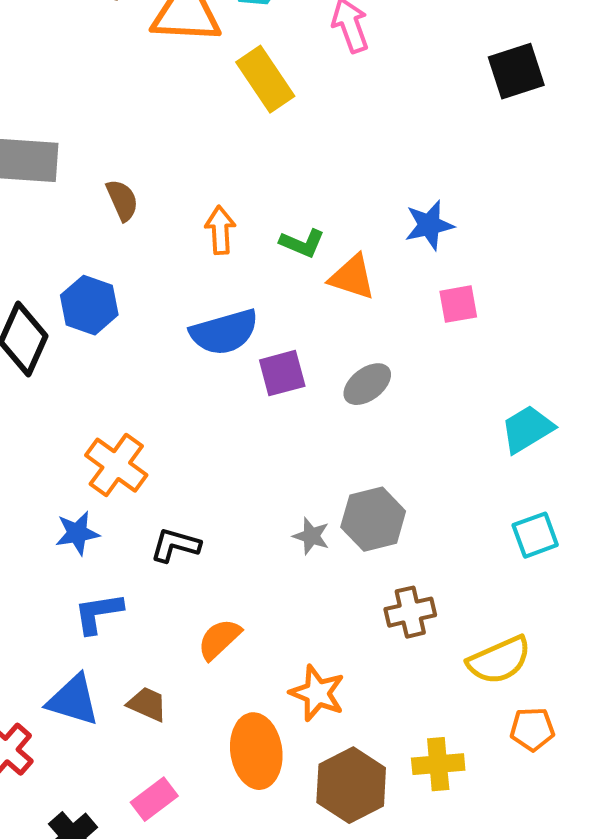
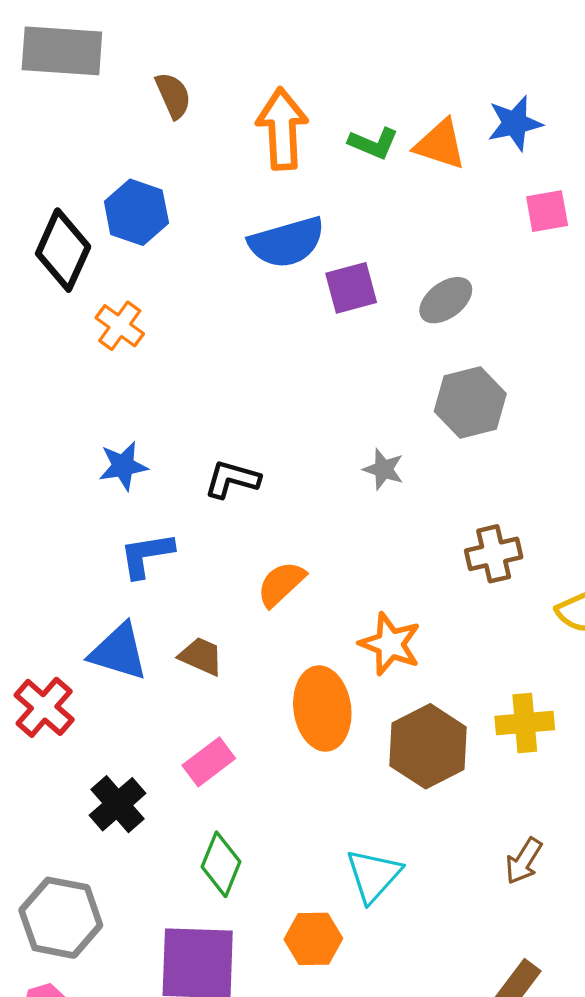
orange arrow: (220, 230) -> (282, 129), size x1.5
orange triangle: (352, 277) -> (440, 144), moved
orange cross: (116, 465) -> (120, 326), moved, size x0.7
gray hexagon: (373, 519) -> (470, 403), moved

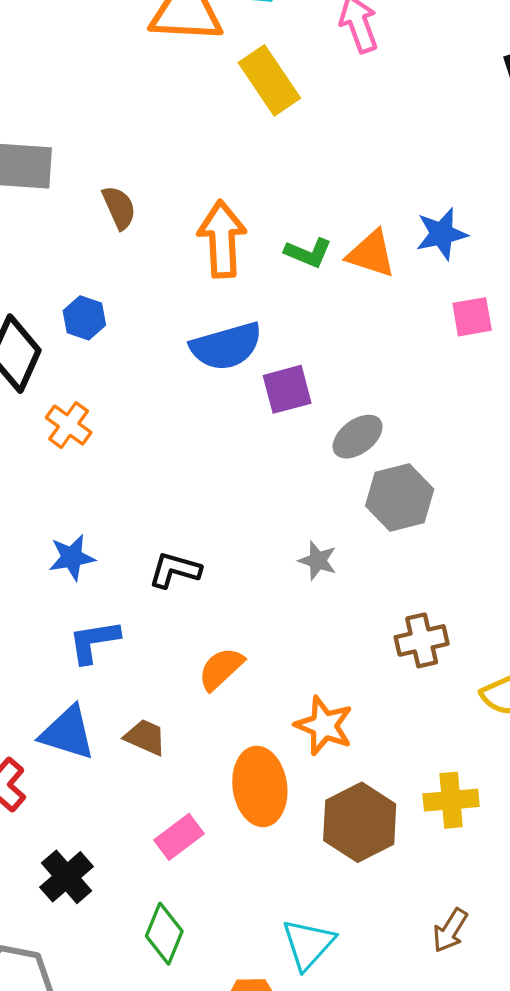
blue hexagon: (136, 212) -> (84, 318), size x0.7
gray ellipse: (446, 300) -> (358, 437), moved
pink rectangle: (209, 762) -> (179, 837), moved

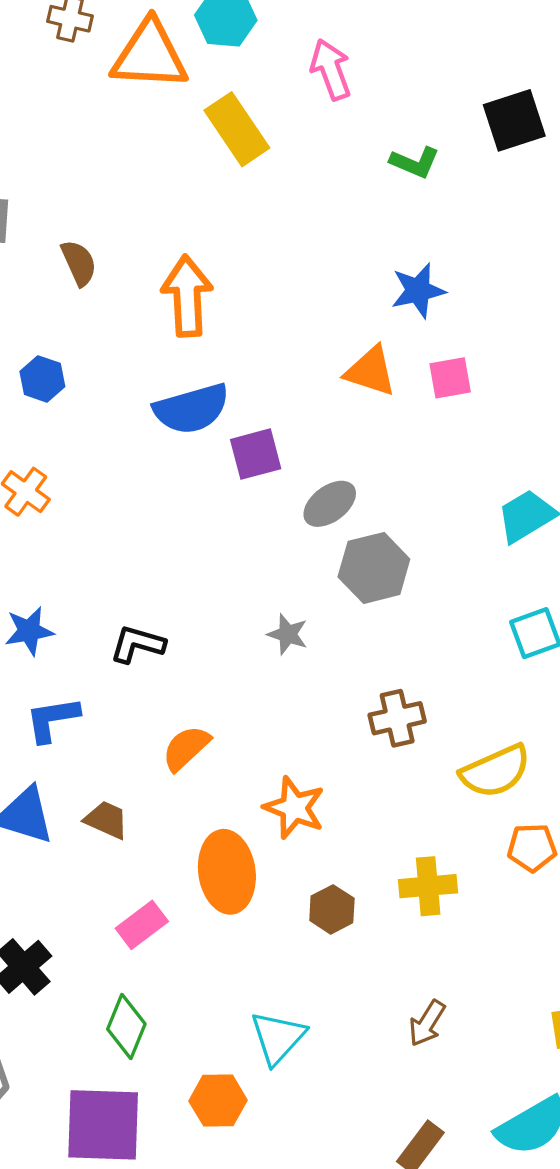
green L-shape: (308, 253) -> (415, 162), moved
orange triangle: (371, 254) -> (371, 371), moved
brown hexagon: (360, 822) -> (332, 909), size x0.6

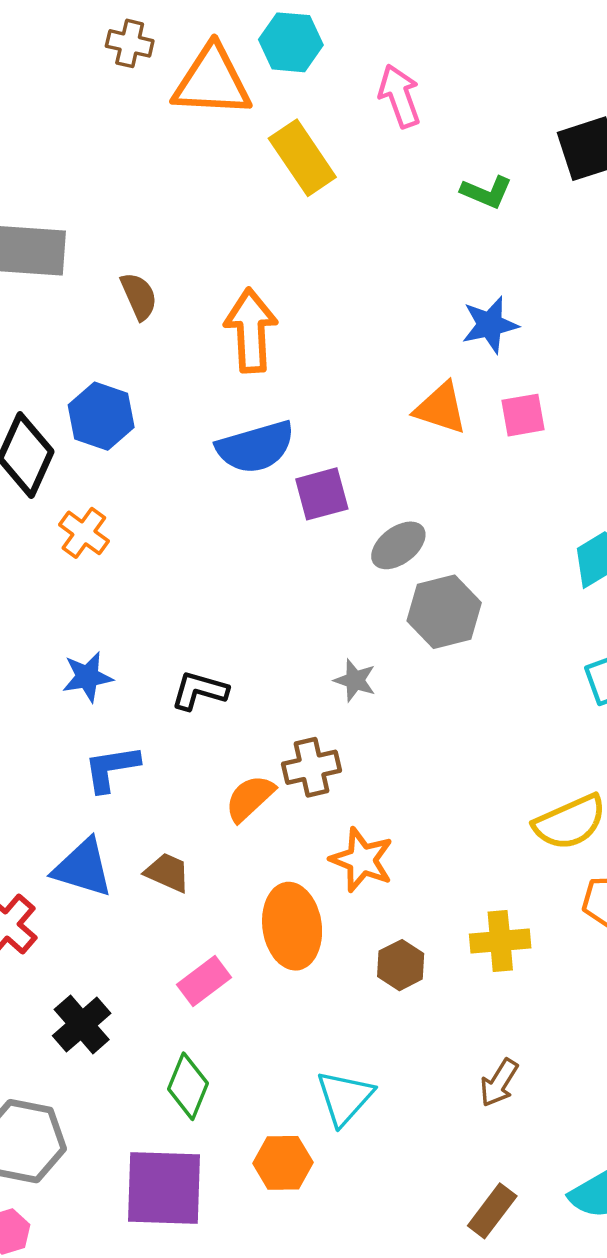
blue hexagon: (42, 379) -> (101, 416), size x1.4
brown cross: (397, 718) -> (311, 767), moved

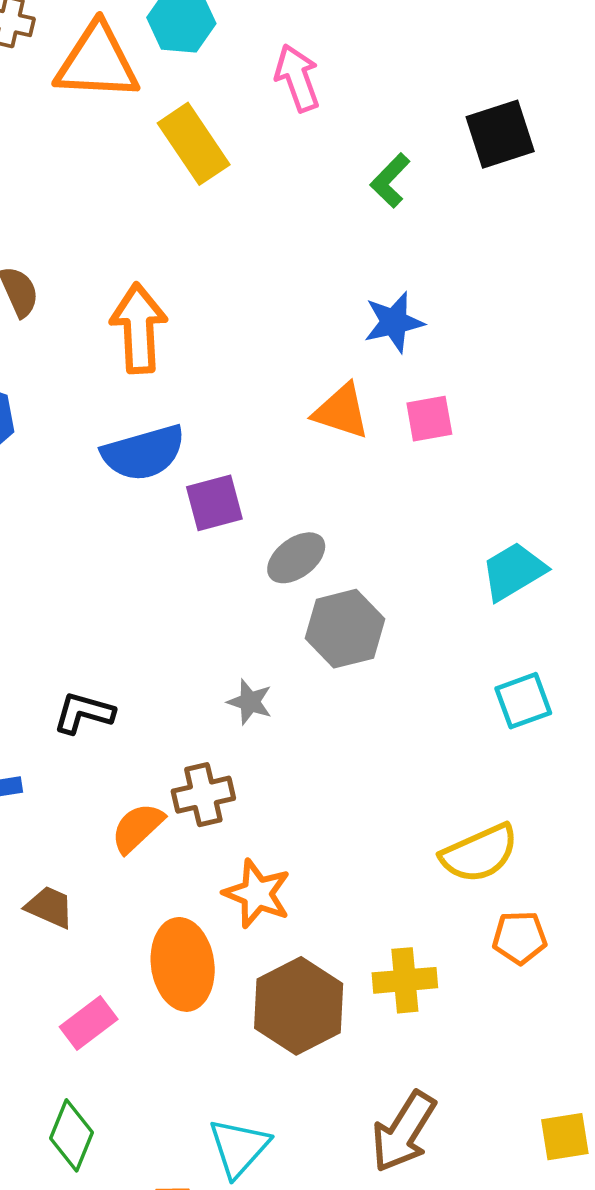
green L-shape: (486, 192) -> (390, 180), turned 111
brown hexagon: (401, 965) -> (299, 1006), size x1.8
brown arrow: (499, 1083) -> (404, 1132), size x1.6

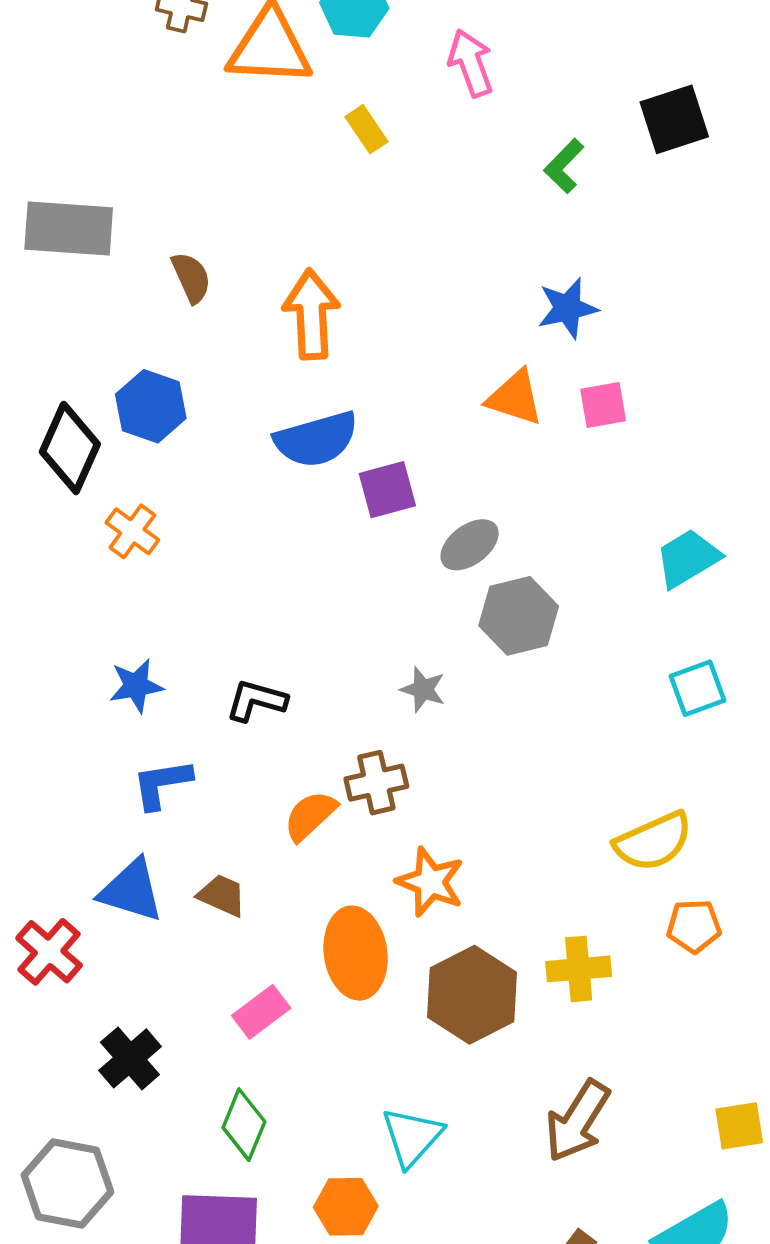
yellow rectangle: (194, 144) -> (367, 129), size x0.6

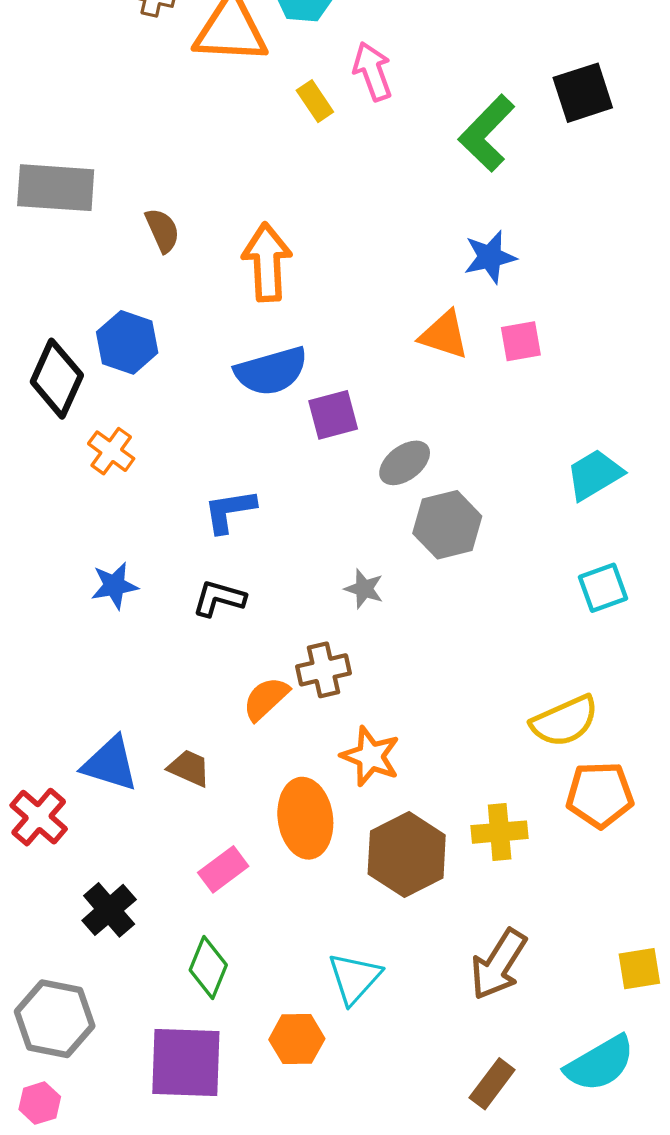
pink arrow: (471, 63) -> (373, 71), moved
green L-shape: (564, 166) -> (487, 133), size x1.6
blue L-shape: (162, 784) -> (230, 511), moved
orange pentagon: (694, 926) -> (600, 795), size x1.4

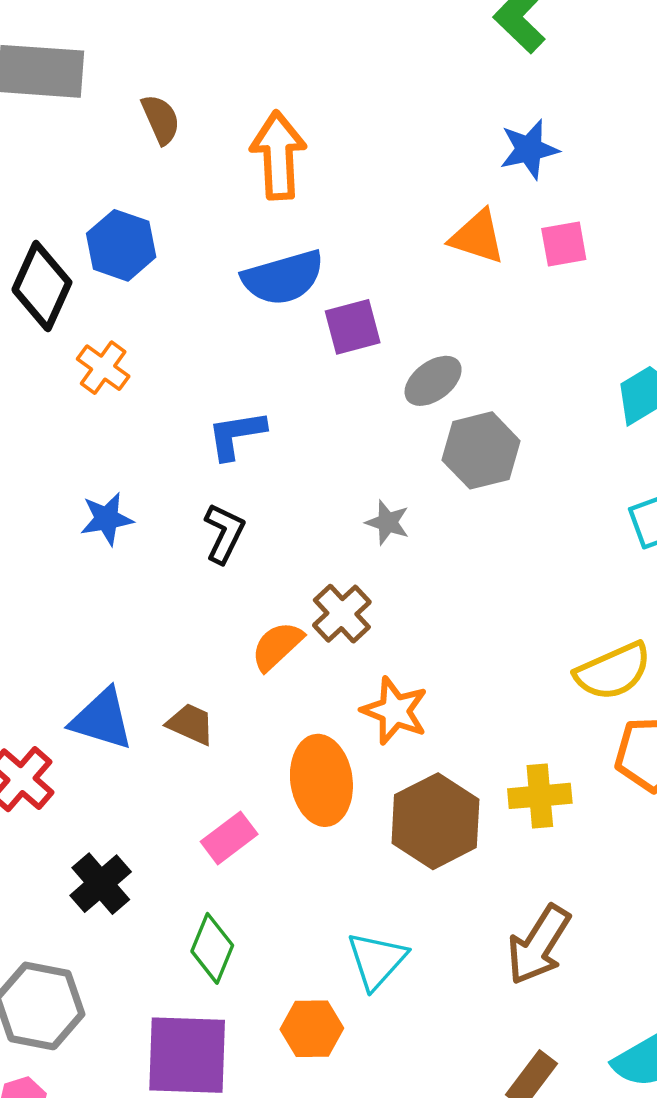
black L-shape: (219, 598) -> (224, 533), turned 100
brown cross: (323, 670) -> (342, 614), turned -30

